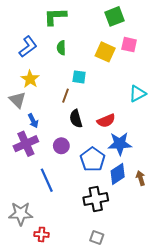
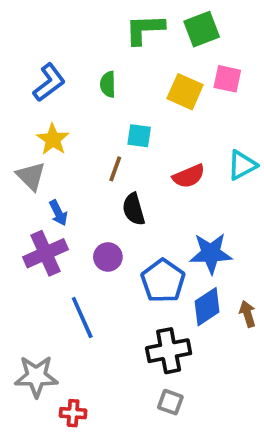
green L-shape: (55, 16) -> (145, 29), moved
red semicircle: (106, 121) -> (189, 176), moved
gray square: (97, 238) -> (170, 402), moved

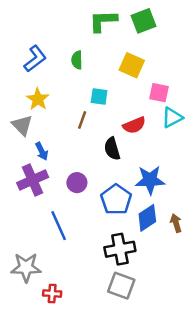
pink square: (227, 79) -> (159, 93), moved
black semicircle: (134, 209) -> (112, 149), moved
gray square: (170, 402) -> (121, 286), size x1.5

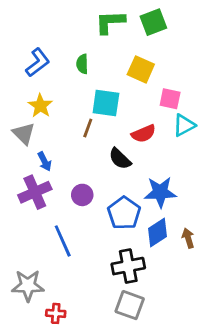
cyan square: (99, 97) -> (106, 103), size x1.5
black semicircle: (112, 149) -> (120, 159), turned -30

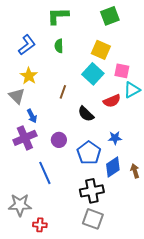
green L-shape: (110, 22) -> (58, 16), moved
cyan square: (106, 103) -> (93, 74), moved, turned 35
red semicircle: (144, 134) -> (112, 101), moved
blue star: (160, 192) -> (115, 138), size x0.6

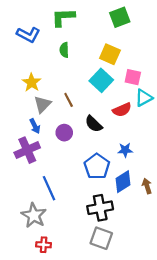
blue L-shape: (27, 45) -> (28, 35), moved, turned 65
brown line: (63, 92) -> (69, 100), turned -48
gray triangle: (17, 96) -> (42, 104), moved, turned 30
purple circle: (59, 140) -> (64, 133), moved
gray star: (20, 205) -> (34, 215), moved, turned 30

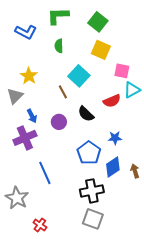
green square: (120, 17) -> (98, 22), moved, turned -30
cyan square: (101, 80) -> (79, 76), moved
gray triangle: (42, 104) -> (15, 96), moved
gray star: (34, 215) -> (17, 198), moved
red cross: (44, 245) -> (40, 225), turned 32

